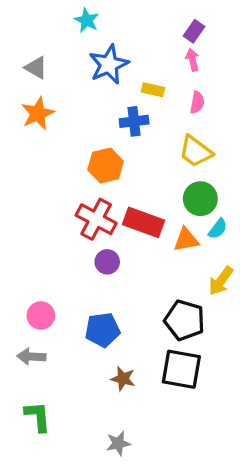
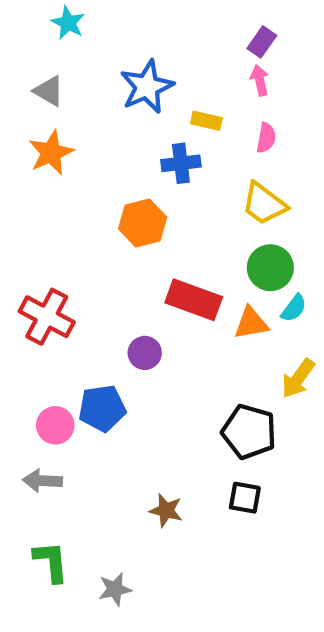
cyan star: (87, 20) -> (68, 23), moved
red cross: (96, 219) -> (47, 317), moved
blue pentagon: (102, 330) -> (102, 408), moved
black square: (181, 369) -> (245, 498), size x0.6
gray star: (118, 443) -> (115, 589), moved

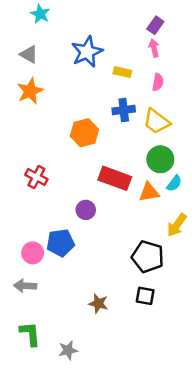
blue cross: (181, 163) -> (124, 110), moved
red cross: (47, 317) -> (36, 177), moved, size x0.7

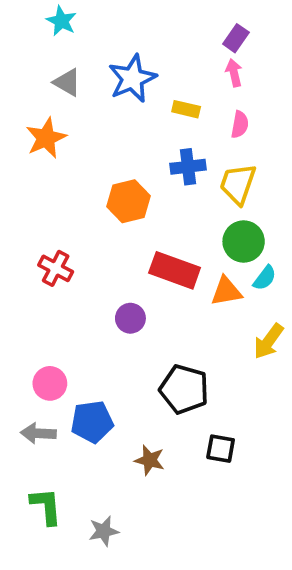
gray triangle: (29, 54) -> (67, 82), moved
yellow trapezoid: (157, 121) -> (238, 184), turned 72
blue pentagon: (60, 243) -> (92, 422), moved
black pentagon: (148, 257) -> (184, 389), moved

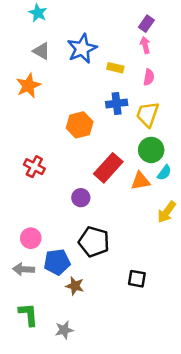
red rectangle: (175, 270) -> (108, 168), turned -68
black pentagon: (184, 389) -> (94, 242), moved
brown star: (150, 460) -> (75, 286), moved

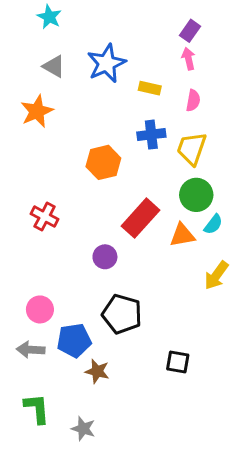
gray star: (64, 330) -> (83, 429), turned 30

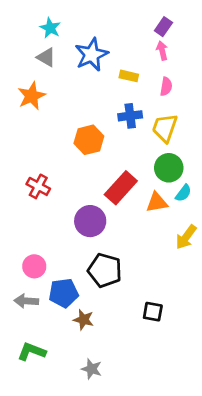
cyan star: (49, 17) -> (50, 28), moved
purple circle: (105, 257) -> (90, 221), size x1.5
green L-shape: (37, 408) -> (32, 352), turned -64
gray star: (83, 429) -> (92, 369), moved

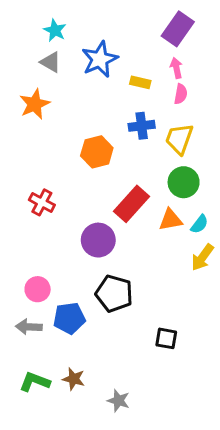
purple rectangle: (163, 27) -> (178, 29), size x1.6
pink arrow: (162, 51) -> (176, 68), moved
cyan semicircle: (183, 193) -> (199, 224), moved
brown star: (84, 320) -> (74, 379), moved
gray star: (92, 369) -> (119, 401), moved

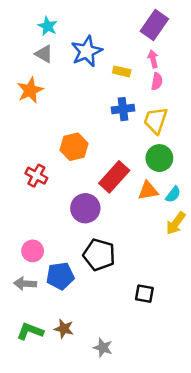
orange hexagon: (97, 152) -> (74, 147), moved

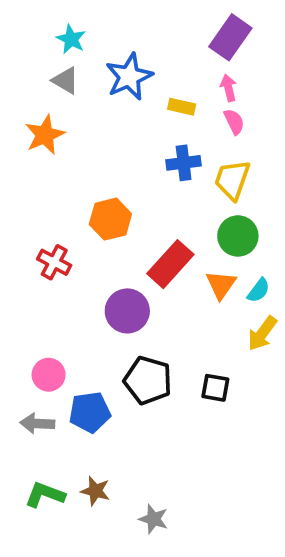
pink semicircle: (157, 81) -> (234, 122), turned -36
orange triangle: (148, 191) -> (221, 285), turned -45
black square: (144, 294) -> (215, 388), moved

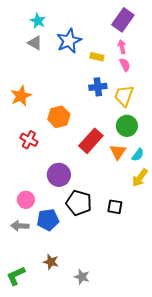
orange star: (45, 135) -> (21, 96), moved
purple circle: (127, 311) -> (59, 175), moved
green L-shape: (45, 495) -> (16, 276), moved, turned -45

